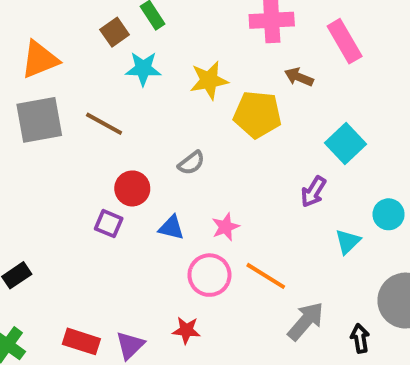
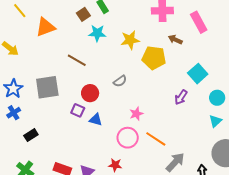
gray square: (39, 120) -> (47, 87), moved
cyan circle: (389, 214) -> (217, 98), moved
blue triangle: (171, 228) -> (96, 120), moved
cyan triangle: (348, 242) -> (215, 121), moved

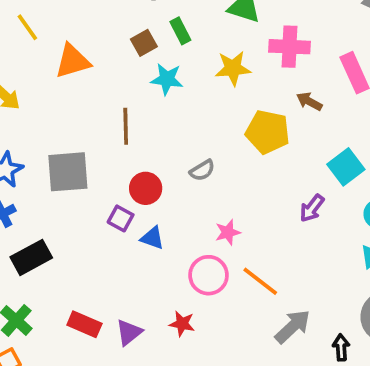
yellow star: (130, 40) -> (233, 68), moved
brown line: (77, 60) -> (126, 126), turned 54
black rectangle: (31, 135) -> (31, 257), size x1.5

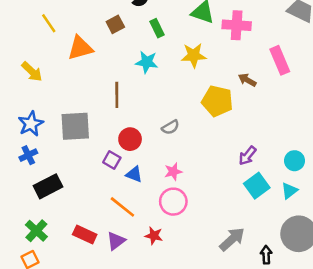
brown square: (144, 43) -> (115, 24), moved
pink cross: (289, 47) -> (237, 25), moved
cyan square: (346, 167) -> (257, 186), moved
pink star: (228, 232) -> (173, 172), moved
orange line: (260, 281) -> (122, 207), moved

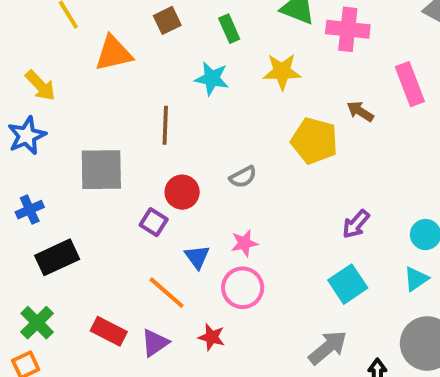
blue star: (31, 124) -> (27, 136), moved
blue triangle: (134, 174) -> (197, 257), moved, turned 30
cyan square: (257, 186) -> (348, 284), moved

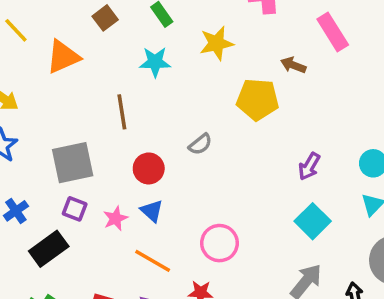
purple square: (154, 222) -> (75, 209), moved
pink star: (244, 243) -> (115, 218), moved
blue triangle: (197, 257) -> (152, 211), moved

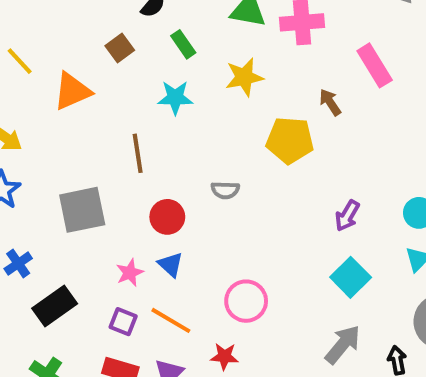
brown arrow: (293, 65) -> (330, 102), turned 35
gray semicircle: (200, 144) -> (225, 190), turned 40
purple square: (75, 209) -> (123, 322), moved

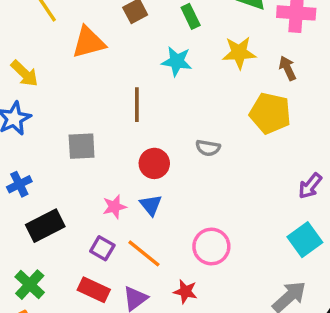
brown arrow: (330, 102) -> (288, 68), moved
gray square: (82, 210) -> (82, 146), size x0.7

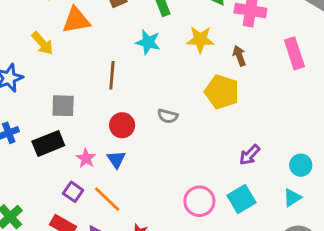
yellow arrow: (24, 73) -> (42, 43), moved
pink star: (114, 207) -> (86, 158), turned -30
black rectangle: (45, 226) -> (48, 143), moved
pink circle: (211, 246) -> (199, 201), moved

